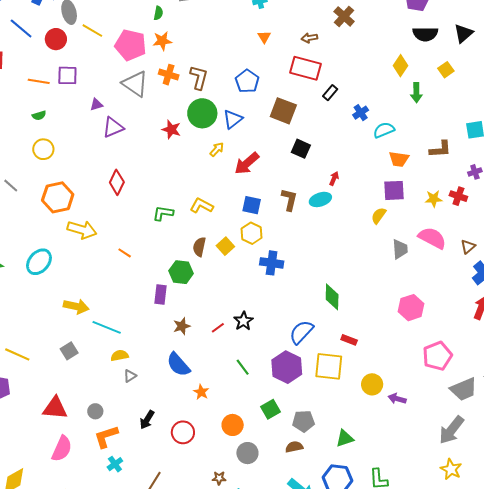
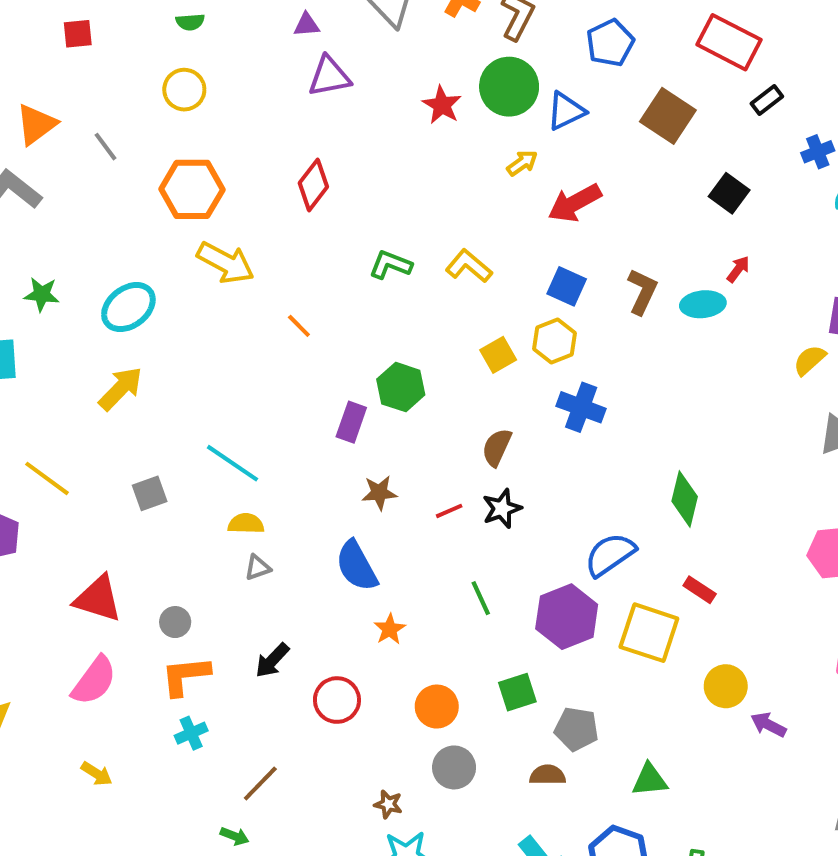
black square: (301, 149) -> (729, 193), moved
brown semicircle: (199, 247) -> (497, 447), moved
yellow arrow: (76, 306) -> (121, 388), moved, turned -70

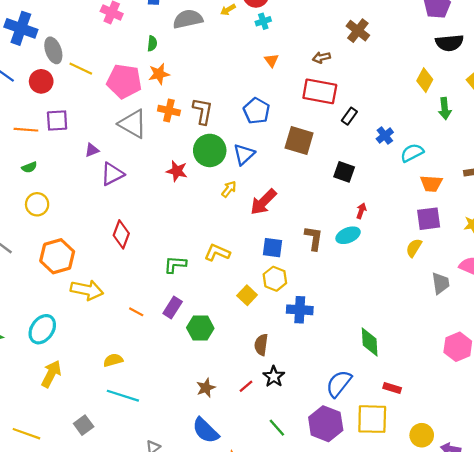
purple rectangle: (351, 422) -> (173, 307), moved, turned 30
yellow semicircle: (246, 524) -> (113, 360), moved

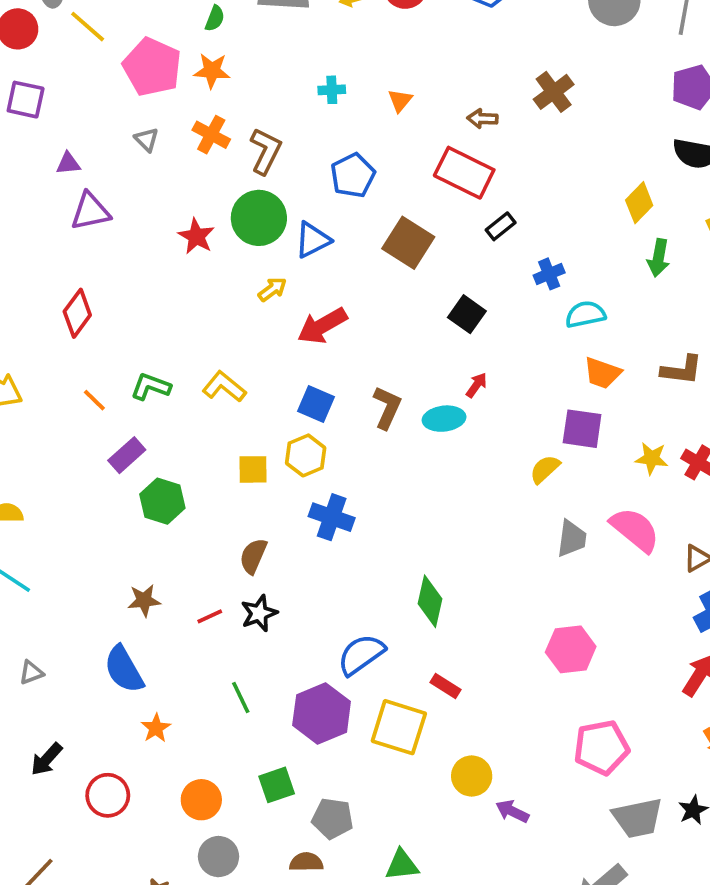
cyan cross: (263, 21) -> (332, 90), moved
gray triangle: (133, 124) -> (147, 140), size x0.5
yellow square: (247, 295) -> (253, 469), turned 30
orange line: (136, 312) -> (94, 400), moved

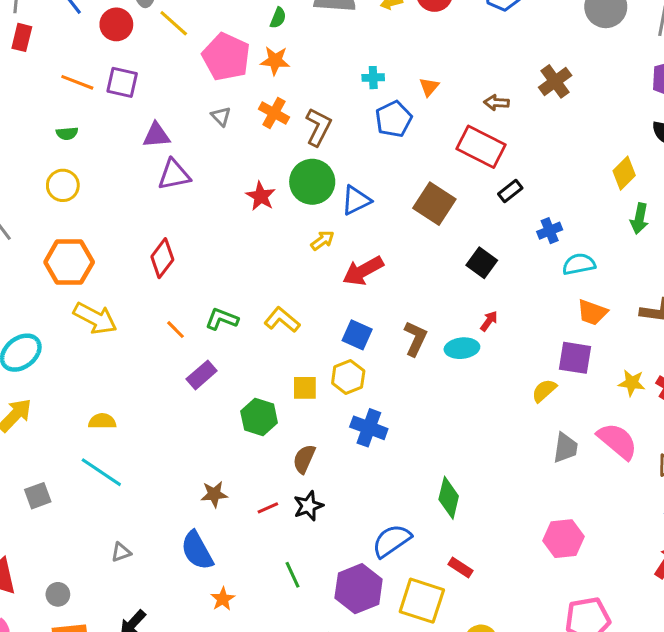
purple triangle: (68, 163) -> (156, 135), size x1.4
blue pentagon: (353, 175) -> (394, 119), moved
green hexagon: (162, 501) -> (259, 417), moved

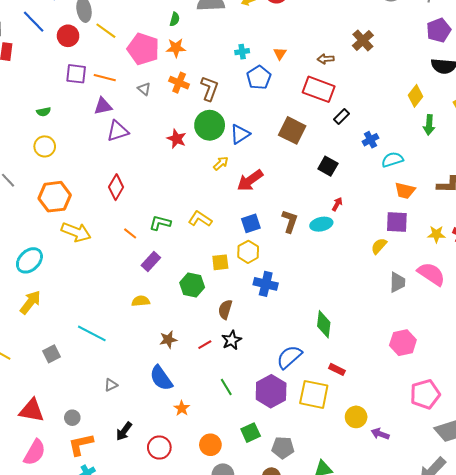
orange line: (77, 82) -> (105, 78), moved
blue square: (357, 335) -> (251, 223), turned -36
yellow semicircle: (102, 421) -> (141, 301), moved

